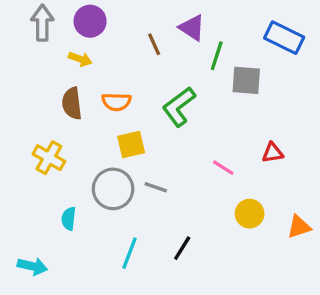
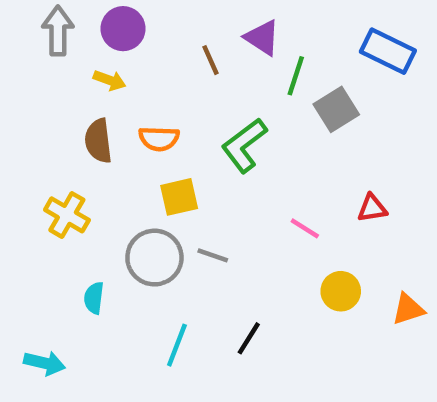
gray square: (246, 80) -> (336, 109), turned -36

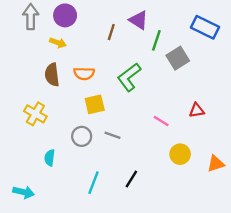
brown line: (211, 60) -> (111, 32), turned 42
gray circle: (154, 258) -> (82, 136), size x0.7

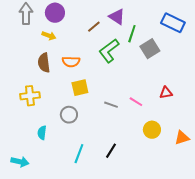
brown line: (111, 32) -> (94, 27), turned 32
green L-shape: (129, 77) -> (109, 51), moved
yellow cross: (35, 114) -> (30, 96), turned -36
gray line: (112, 135) -> (111, 105), moved

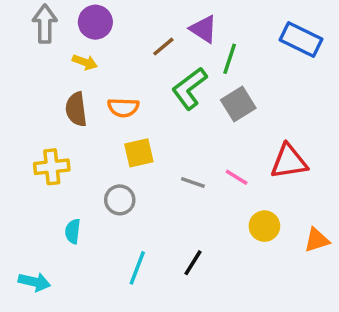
gray square: (150, 49) -> (238, 104), moved
red triangle: (166, 93) -> (289, 162), size x1.6

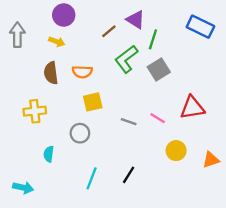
gray arrow: (45, 24) -> (17, 35), moved

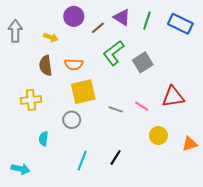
purple circle: (64, 15) -> (74, 16), moved
green line: (153, 39) -> (147, 21), moved
yellow square: (93, 102) -> (83, 92), size x1.4

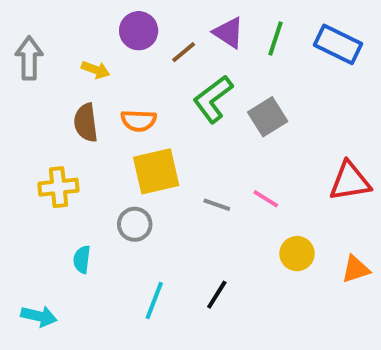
red triangle: (173, 97) -> (350, 181), moved

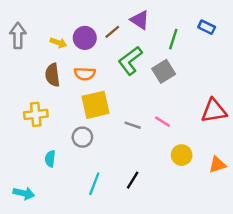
purple circle: (139, 31) -> (85, 38), moved
green line: (275, 39) -> (173, 39), moved
blue rectangle: (338, 44) -> (207, 27), size x0.6

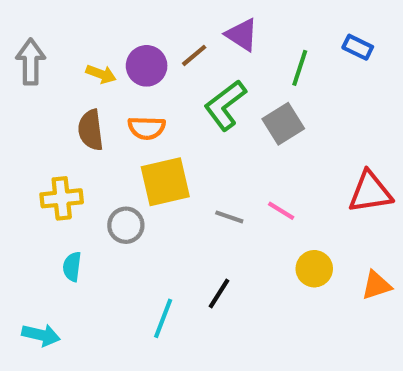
gray circle: (82, 137) -> (126, 225), moved
cyan semicircle: (50, 159) -> (72, 267), moved
black line: (133, 180) -> (219, 294), moved

